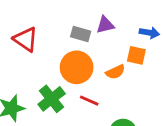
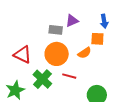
blue arrow: (149, 33) -> (104, 21), turned 80
red triangle: (26, 39) -> (22, 55), moved

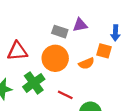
red triangle: (22, 55) -> (17, 51), turned -42
red line: (69, 76) -> (65, 95), moved

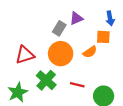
gray rectangle: (60, 32) -> (59, 28), turned -64

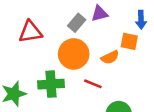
red triangle: (25, 55) -> (30, 32), moved
green cross: (46, 80) -> (51, 84), turned 36
red line: (77, 85) -> (93, 84), moved

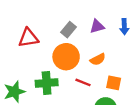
purple triangle: (99, 14) -> (97, 26), moved
orange square: (129, 41) -> (114, 83), moved

